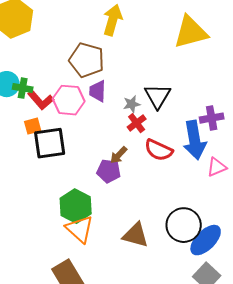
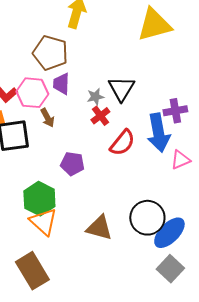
red semicircle: (159, 150) -> (122, 143), turned -76
brown arrow: (119, 155) -> (47, 118), moved, turned -72

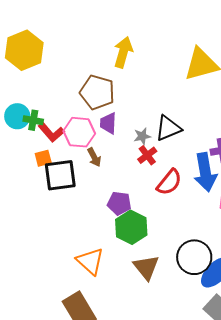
black triangle: (121, 89) -> (168, 128), turned 36
green hexagon: (39, 199) -> (131, 227), moved
brown triangle: (99, 228) -> (146, 267), turned 36

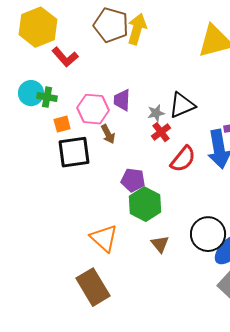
brown pentagon: (97, 92) -> (111, 25), moved
red L-shape: (51, 132) -> (65, 57), moved
orange square: (43, 158) -> (62, 124), moved
brown triangle: (146, 267) -> (160, 244), size x0.7

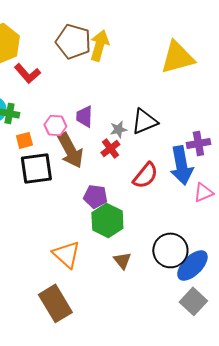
pink hexagon: (93, 109) -> (55, 125), size x0.7
red cross: (161, 132) -> (110, 148), moved
brown arrow: (108, 134) -> (70, 150), size x1.8

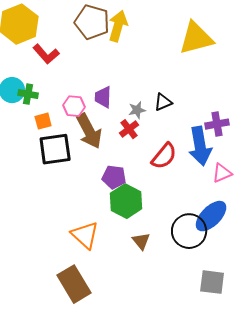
black triangle: (144, 121) -> (163, 102), size x0.7
blue ellipse: (192, 265) -> (211, 216), moved
gray square: (193, 301) -> (212, 282), turned -36

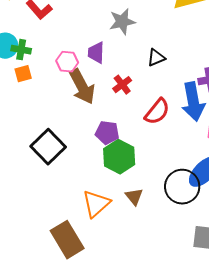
gray star: (137, 110) -> (122, 22), moved, size x1.5
orange square: (43, 121) -> (23, 74), moved
black square: (55, 149) -> (48, 147), moved, turned -36
orange triangle: (85, 235) -> (96, 204), moved, turned 36

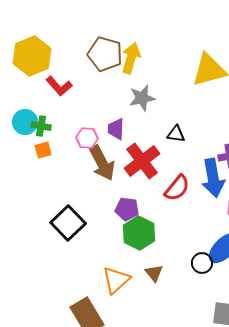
black triangle: (156, 58) -> (176, 134), turned 30
red cross: (122, 85) -> (142, 161), size x1.8
black circle: (182, 187) -> (202, 263), size x0.6

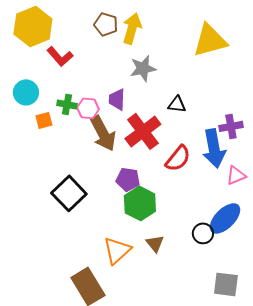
brown pentagon: (105, 54) -> (106, 24), size x0.7
green cross: (41, 126) -> (67, 104), moved

